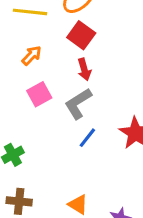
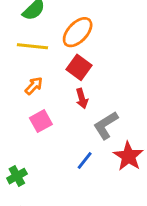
gray L-shape: (78, 104) -> (106, 125), moved

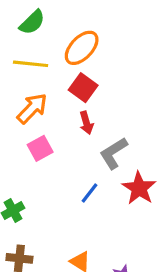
orange arrow: (34, 86) -> (32, 108), size x1.5

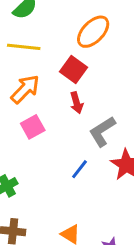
orange ellipse: (82, 48) -> (93, 32), moved

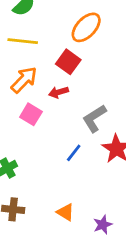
red arrow: (77, 103) -> (59, 92), moved, turned 90
pink square: (33, 127) -> (31, 114), turned -30

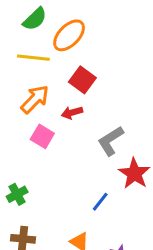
orange ellipse: (86, 27) -> (69, 35), moved
blue line: (74, 153) -> (100, 202), moved

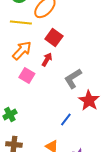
red arrow: (72, 113) -> (47, 59), turned 136

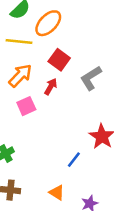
pink square: (27, 75) -> (26, 106), turned 35
gray L-shape: (73, 78) -> (91, 78), moved

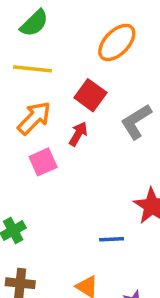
orange ellipse: (48, 23) -> (117, 42), moved
blue line: (74, 160) -> (112, 239), turned 49

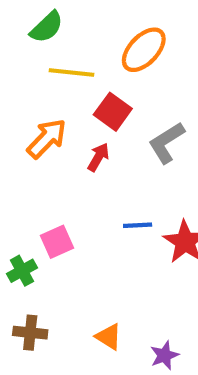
yellow line: (33, 69) -> (71, 72), moved
pink square: (43, 162) -> (57, 242), moved
blue line: (112, 239) -> (138, 225), moved

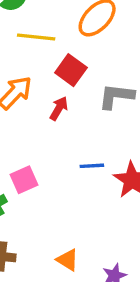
gray L-shape: (166, 143) -> (116, 96), turned 39

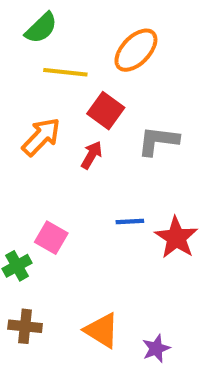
pink square: (24, 180) -> (51, 238), turned -36
orange triangle: (67, 260) -> (102, 330), size x1.4

